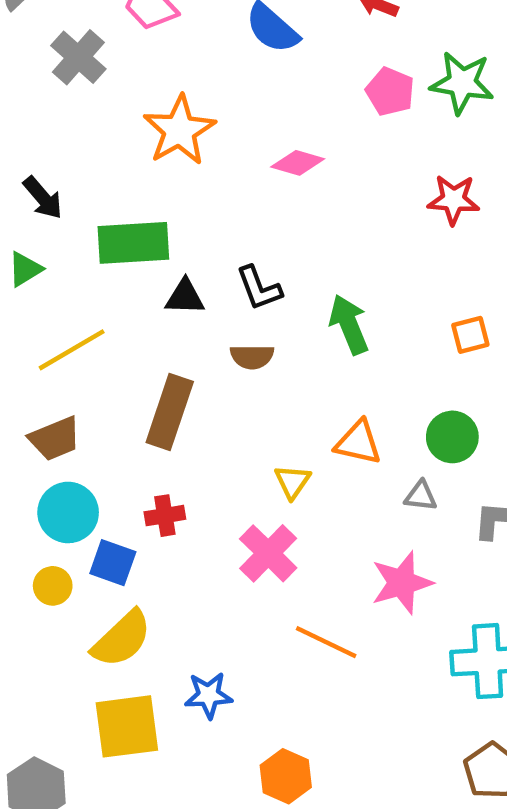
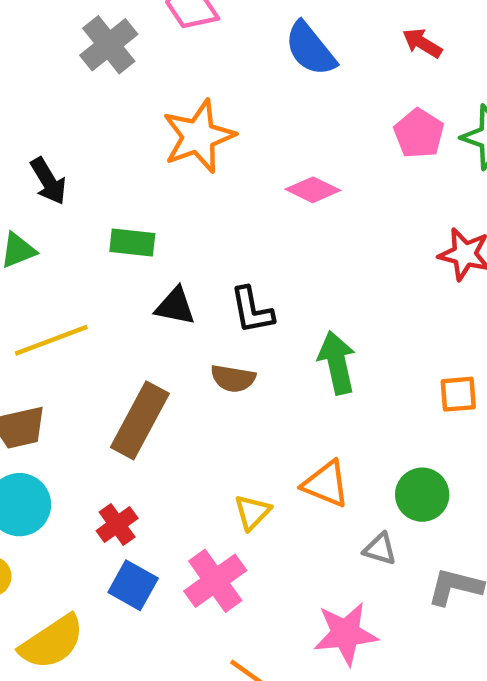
green rectangle: (133, 243) -> (132, 243), size x0.6
red cross: (165, 516) -> (117, 524), turned -36
blue square: (113, 563) -> (133, 585), moved

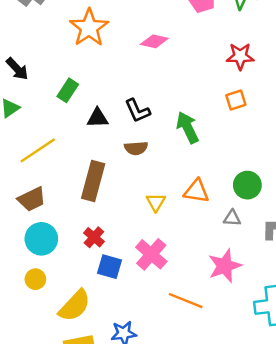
green rectangle: (132, 243) -> (68, 90), turned -50
orange square: (458, 394) -> (236, 100), moved
yellow triangle: (252, 512) -> (156, 202), moved

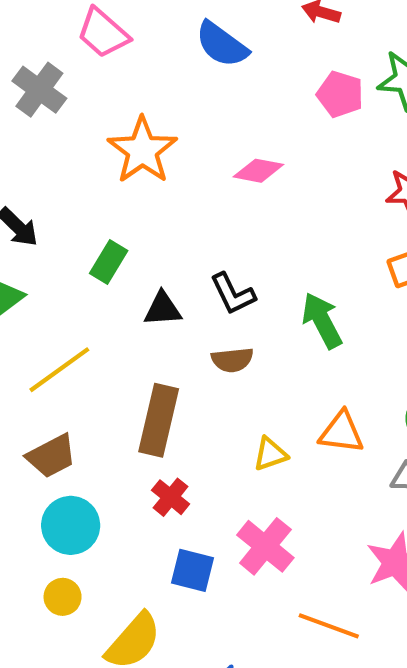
yellow triangle: (156, 202) -> (270, 454), turned 42
red cross: (94, 237) -> (171, 497), moved

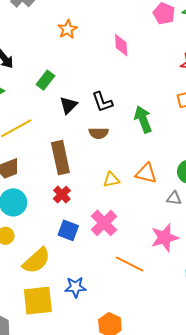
orange star: (142, 150) -> (68, 29), size x0.6
pink diamond: (258, 171) -> (121, 45), turned 70
black triangle: (163, 309) -> (68, 105), turned -48
brown rectangle: (159, 420) -> (60, 158), turned -32

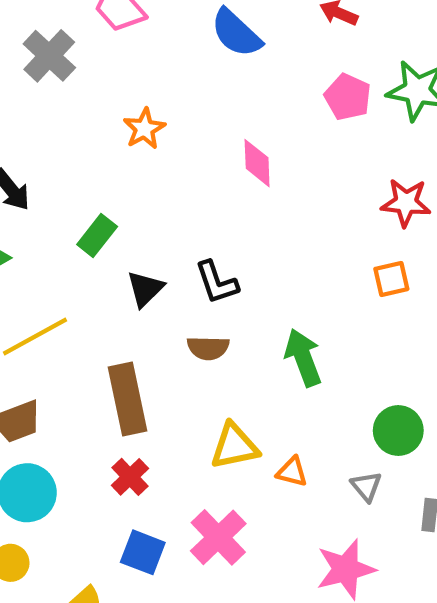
green arrow: (143, 119) -> (303, 358), moved
orange triangle: (146, 173) -> (292, 472), moved, size x0.7
yellow triangle: (111, 180) -> (234, 446), size x1.4
gray triangle: (174, 198) -> (366, 486), turned 42

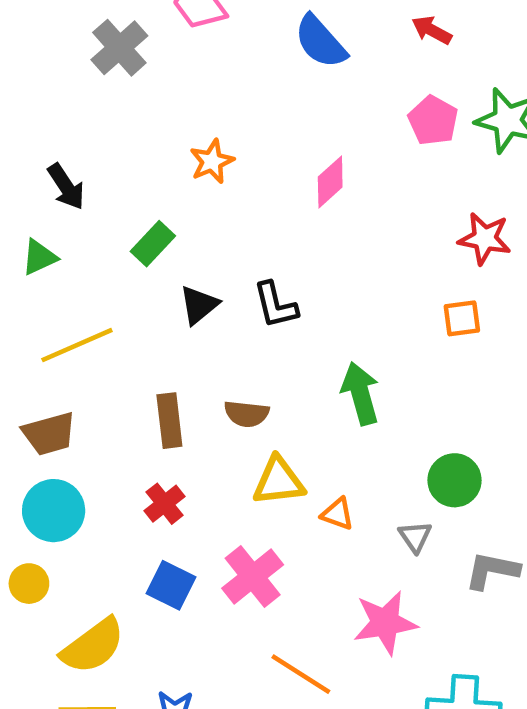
orange star: (144, 129) -> (212, 161), moved
pink diamond: (257, 163) -> (330, 182), turned 45
brown semicircle: (208, 348) -> (246, 414), moved
brown rectangle: (128, 399) -> (169, 421), size x0.7

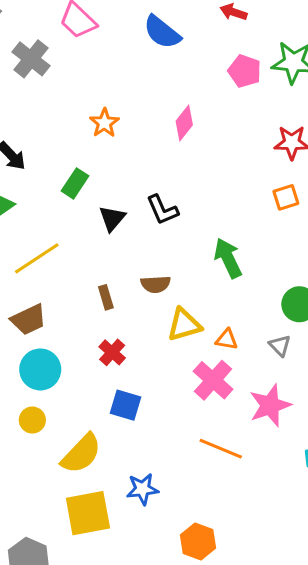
brown rectangle: (169, 421) -> (106, 297), size x0.7
pink cross: (253, 577) -> (213, 380), moved

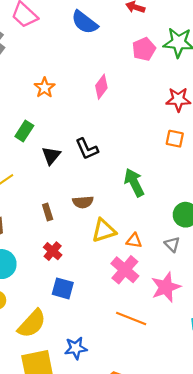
pink pentagon: (245, 71) -> (144, 49), turned 30
orange square: (286, 197) -> (175, 139), turned 30

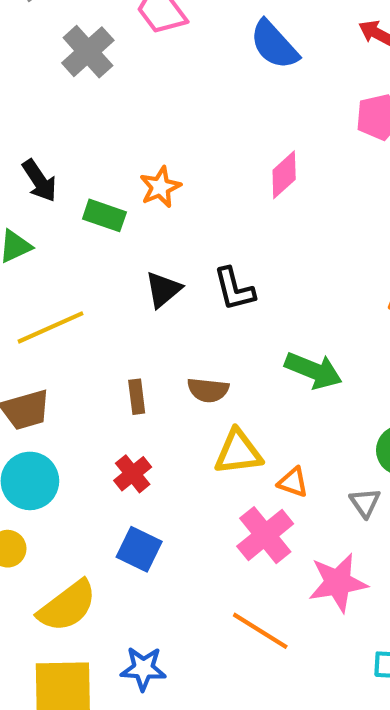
orange star: (45, 88) -> (160, 187), moved
green rectangle: (24, 131) -> (104, 215), moved, turned 66
green arrow: (134, 183) -> (313, 370), turned 128

